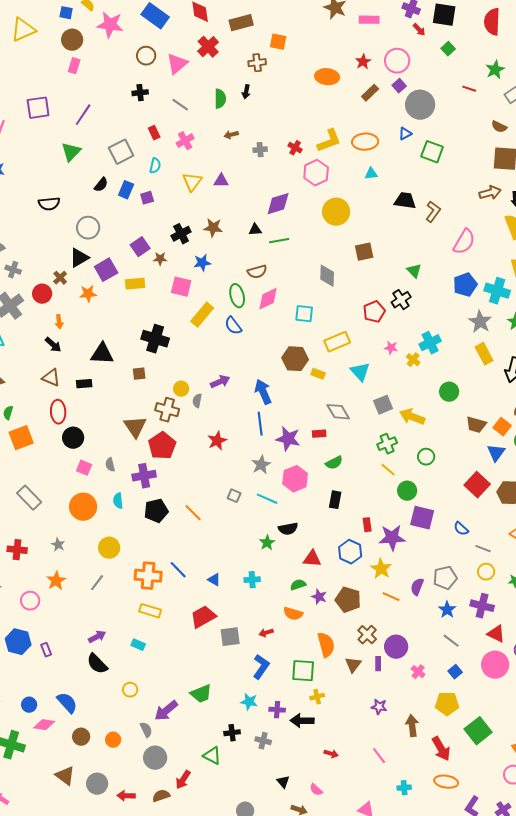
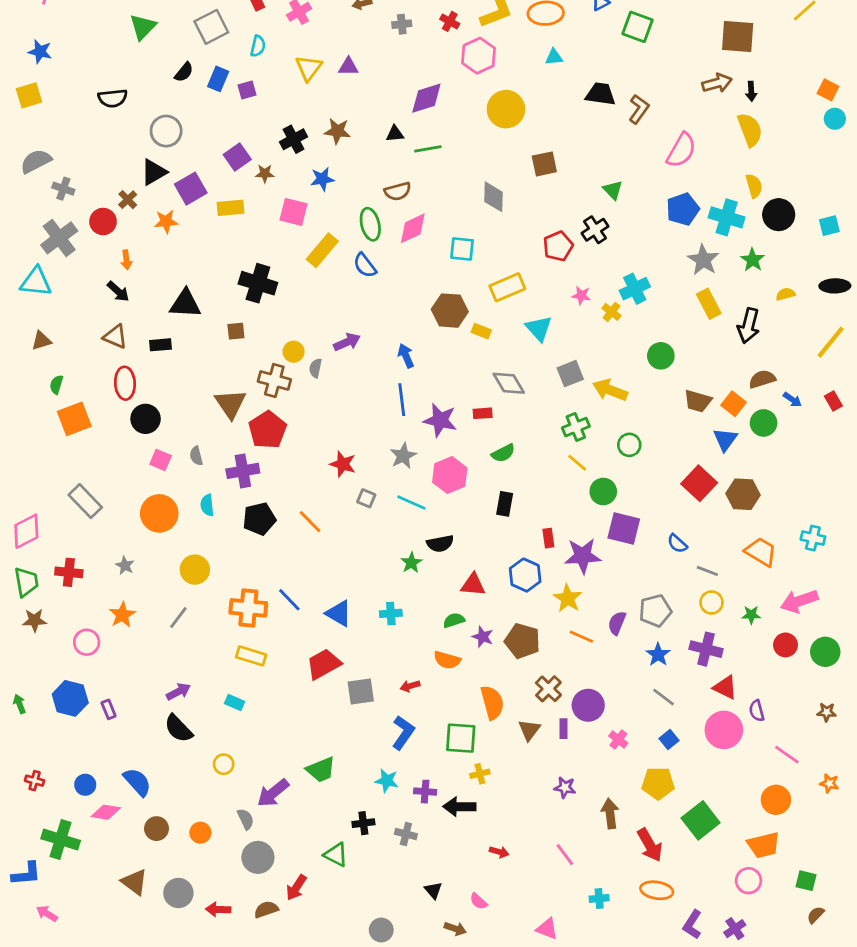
blue arrow: (263, 392) -> (406, 356), size x0.7
red star: (217, 441) -> (343, 464), moved, turned -30
blue triangle: (214, 580) -> (339, 613), size x1.5

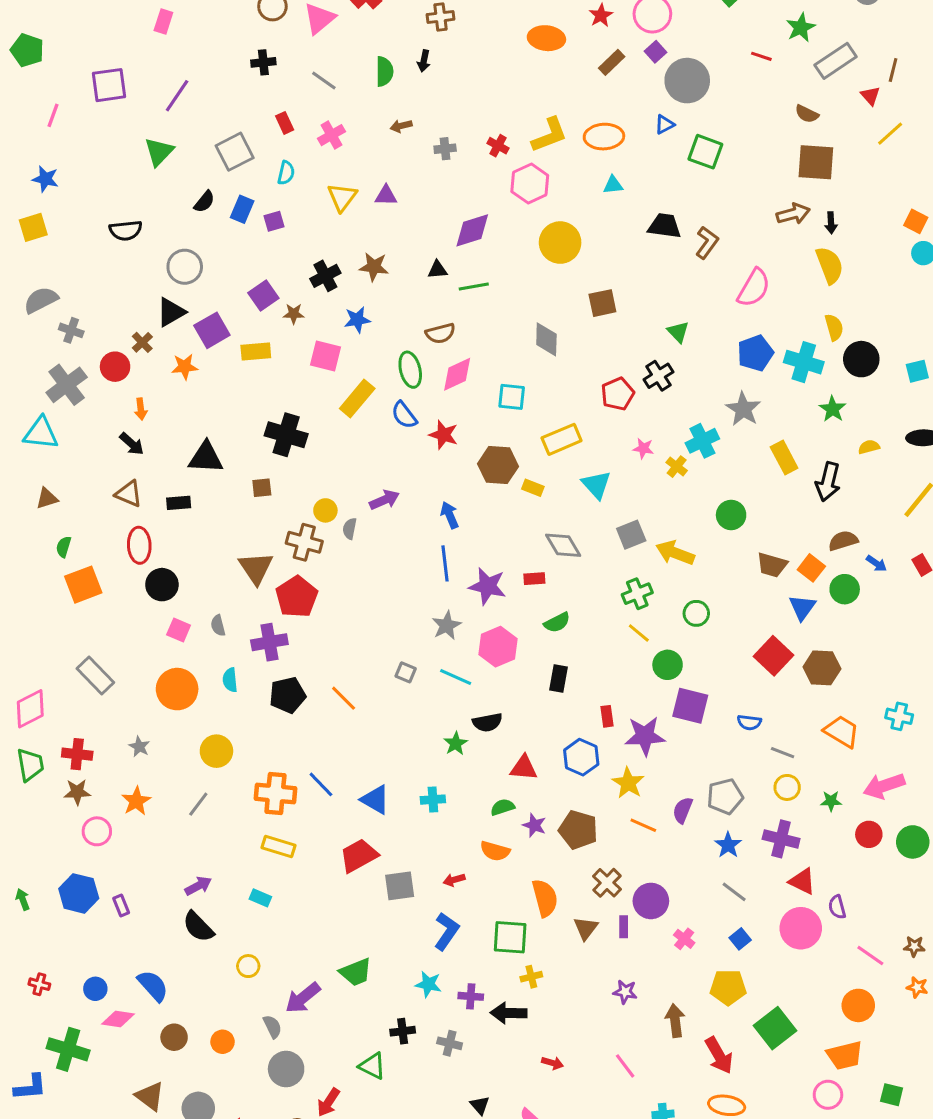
gray star: (703, 260) -> (743, 409), moved
red star: (343, 464) -> (444, 435), moved
blue semicircle: (677, 544) -> (749, 722), turned -35
brown star: (35, 620) -> (77, 792), moved
brown star: (827, 712) -> (914, 946), moved

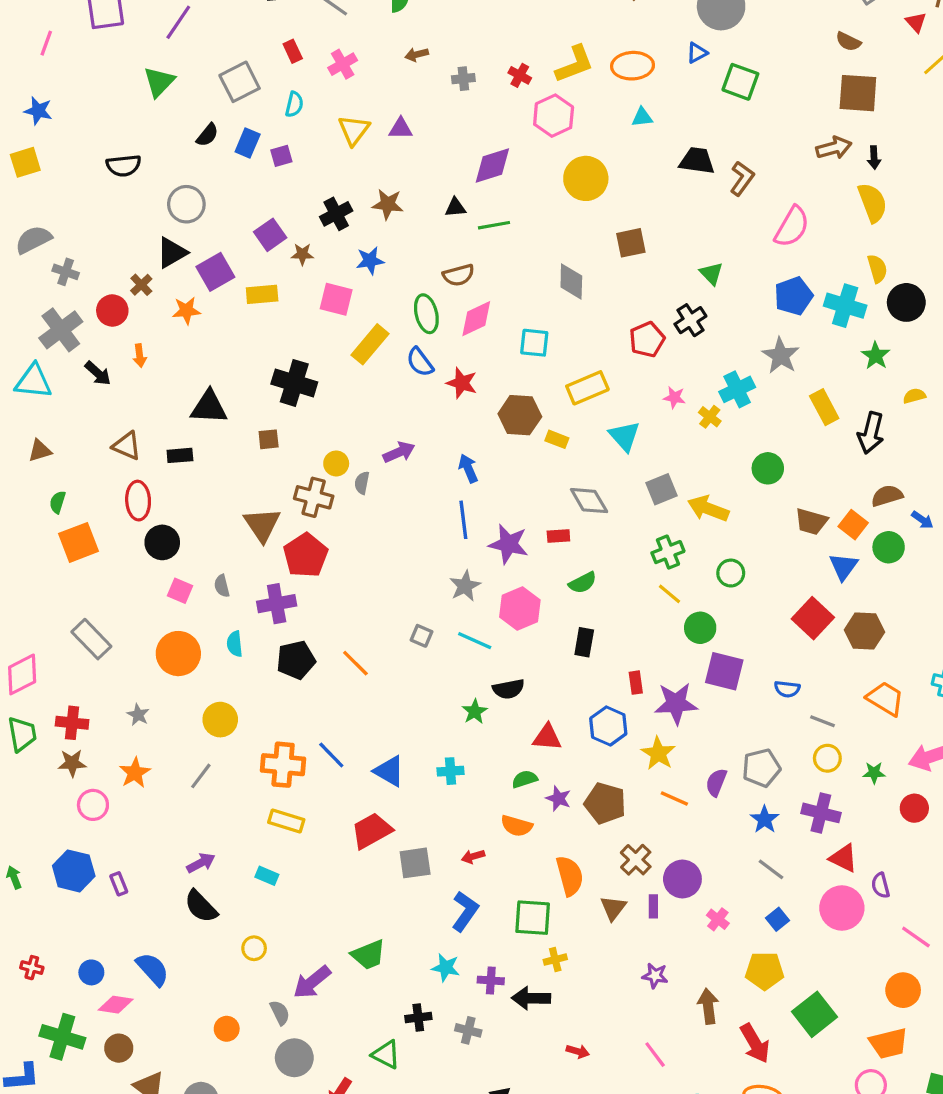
black arrow: (132, 444) -> (98, 373), moved
brown circle: (174, 1037) -> (119, 1048), moved

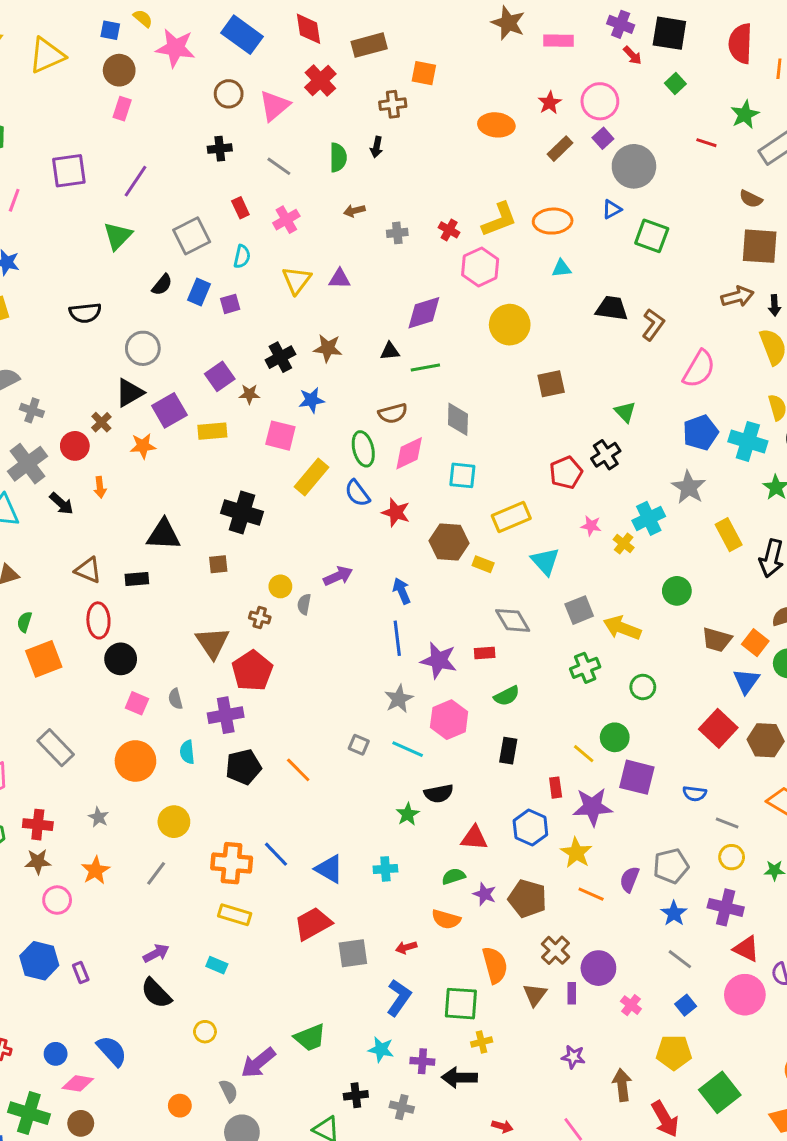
gray diamond: (571, 282) -> (458, 419), moved
brown cross: (314, 497) -> (260, 617), size x0.6
yellow line: (670, 594) -> (584, 754), moved

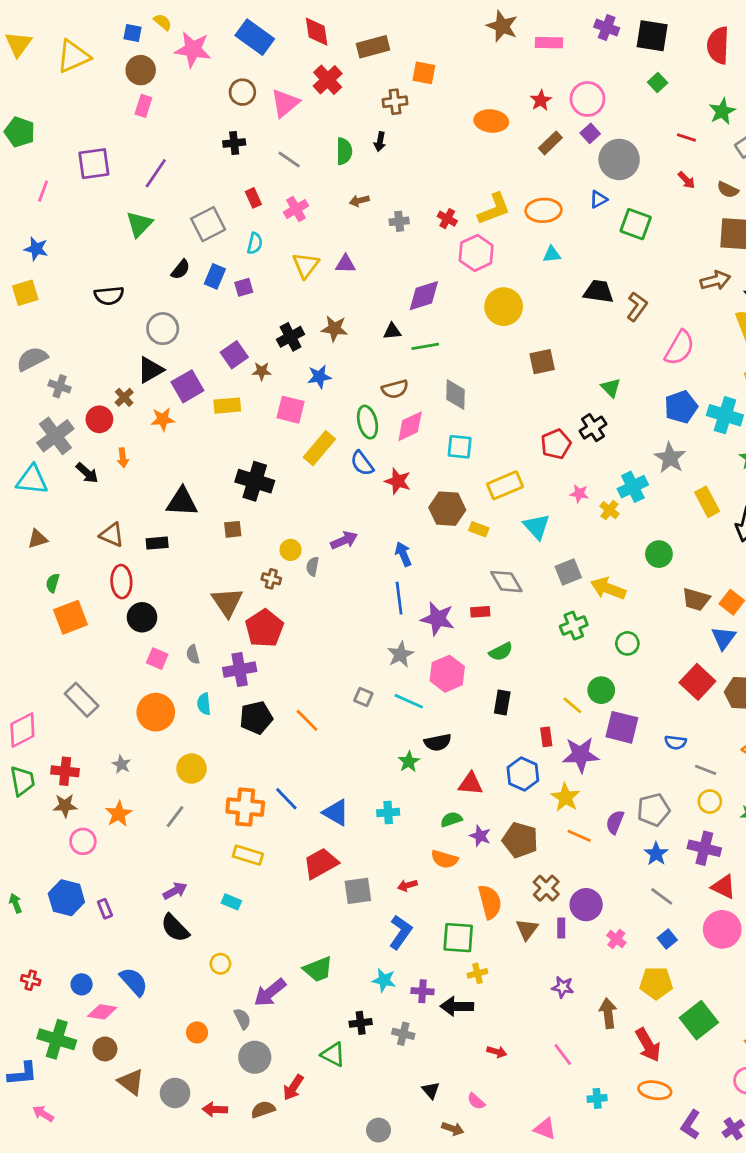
red arrow: (632, 55) -> (686, 180), moved

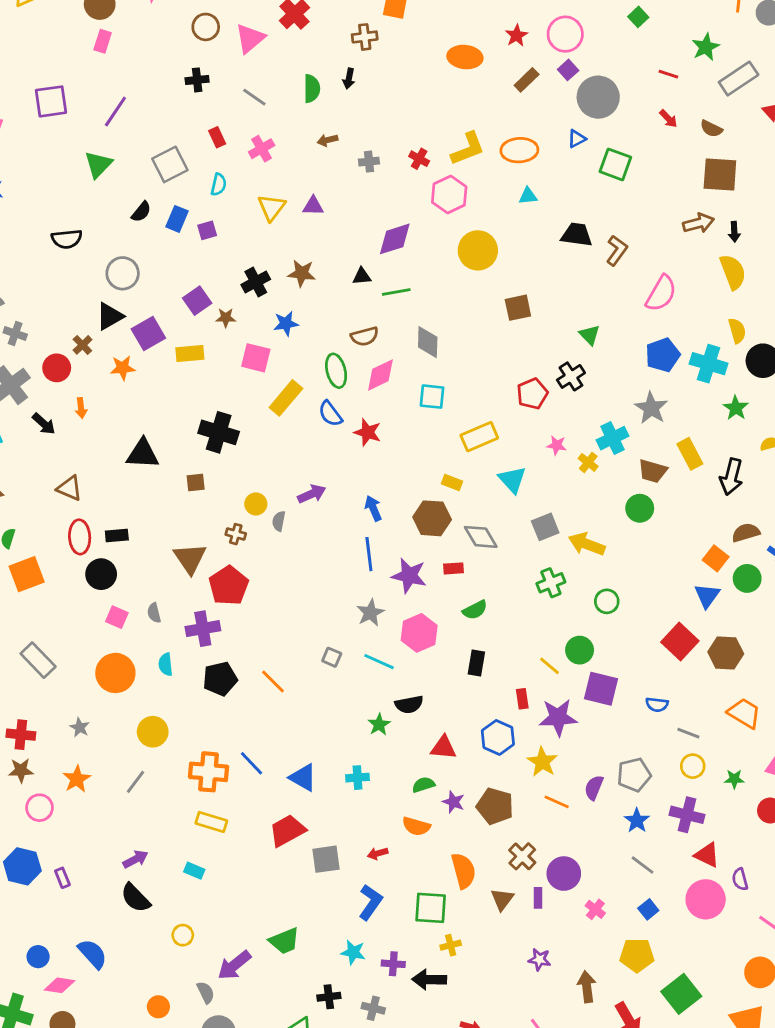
brown hexagon: (447, 509) -> (432, 518), moved
black rectangle: (157, 543) -> (117, 535), moved
brown trapezoid: (696, 599) -> (653, 471), moved

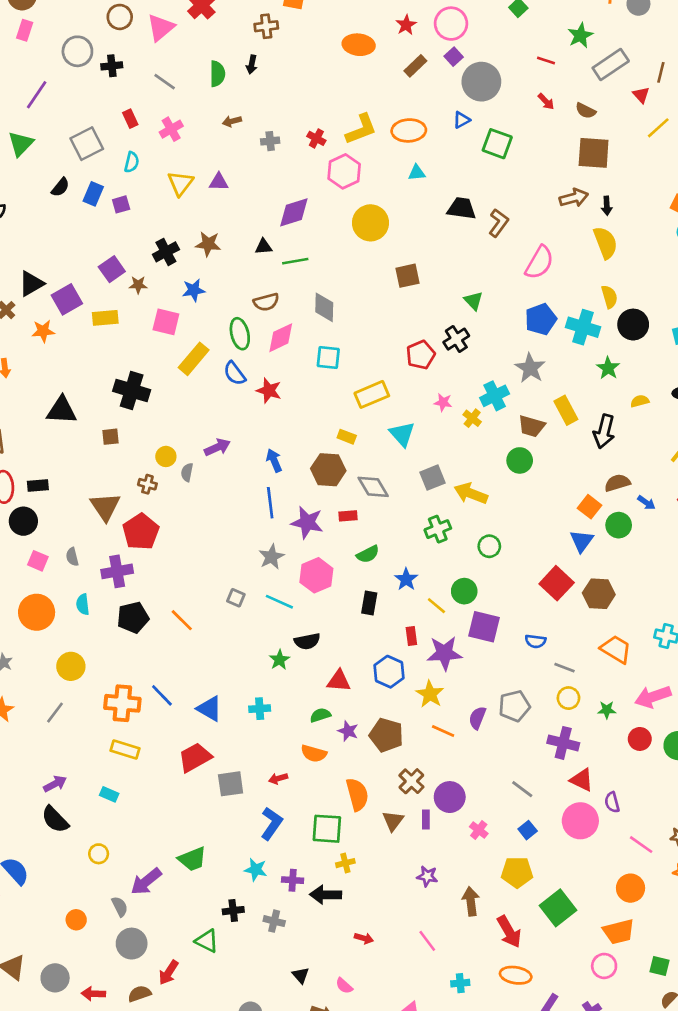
gray circle: (123, 273) -> (77, 51), moved
blue star: (637, 821) -> (406, 579), moved

